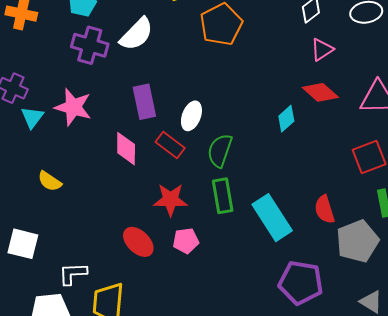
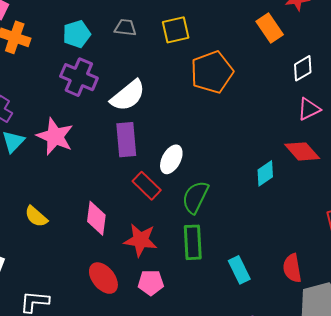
white semicircle: (137, 34) -> (128, 96), moved
pink diamond: (126, 149) -> (96, 218), moved
yellow semicircle: (50, 181) -> (36, 216), moved
cyan rectangle: (272, 218) -> (239, 270), size x0.6

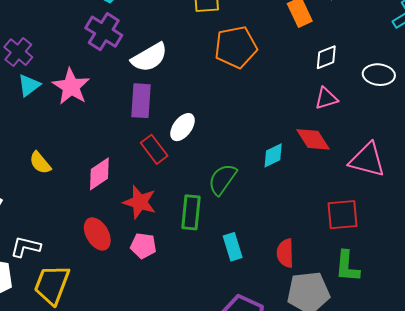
green semicircle: (195, 197) -> (222, 179), moved
pink diamond: (96, 218) -> (99, 174), turned 40

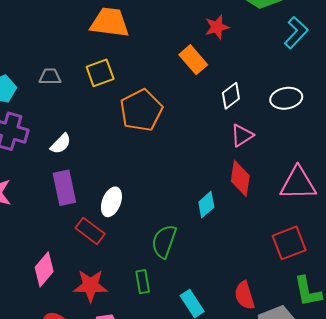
white semicircle: (149, 57) -> (61, 144), size x0.6
red diamond: (313, 139) -> (240, 178), turned 57
green rectangle: (191, 212) -> (143, 282), size x0.7

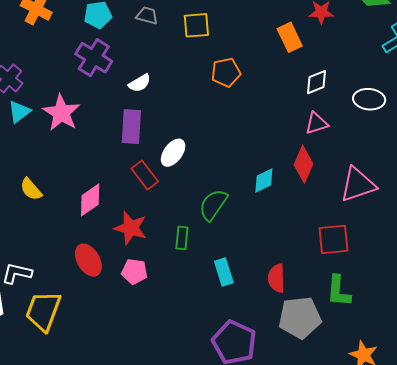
orange pentagon: (141, 110) -> (226, 72), size x0.7
pink triangle: (298, 183) -> (358, 185), turned -33

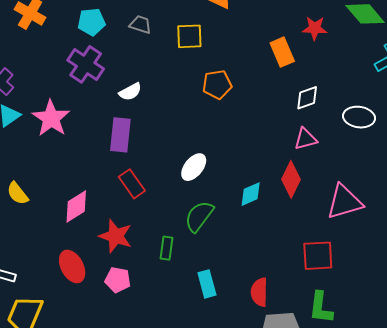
white ellipse: (173, 153) -> (194, 167), moved

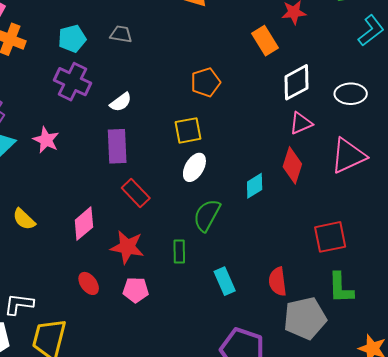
yellow square: (189, 36) -> (188, 130), moved
white diamond: (307, 98) -> (297, 82), size x1.4
pink star: (51, 118) -> (46, 140), size x0.7
pink triangle: (344, 202) -> (348, 156), moved
red ellipse: (72, 266) -> (89, 283), size x0.7

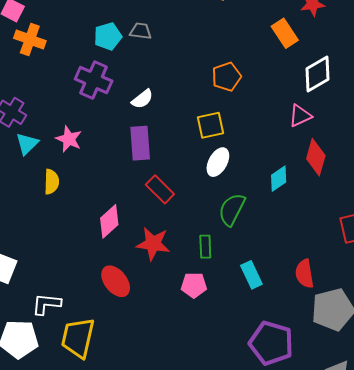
cyan pentagon: (72, 39) -> (108, 36), moved
pink triangle: (301, 123) -> (300, 116), moved
yellow semicircle: (24, 219) -> (52, 182), moved, turned -130
red ellipse: (89, 283) -> (116, 281), size x1.4
pink pentagon: (136, 290) -> (194, 285), moved

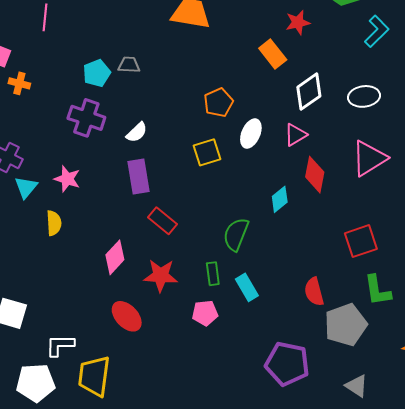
orange cross: (30, 39) -> (19, 83), size x0.7
white ellipse: (218, 162) -> (251, 134), moved
cyan rectangle: (251, 275) -> (247, 287), moved

